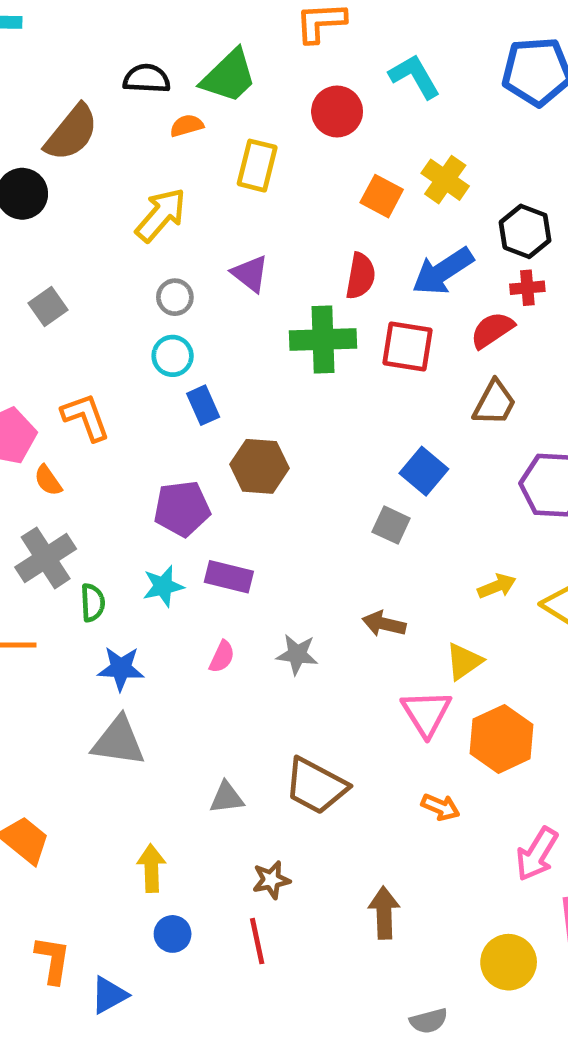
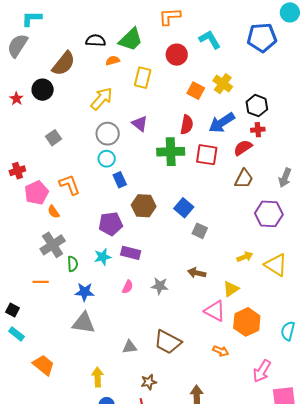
gray circle: (175, 297) -> (108, 134), size x1.5
blue square: (424, 471) -> (184, 208), moved
pink triangle: (426, 713) -> (215, 311), turned -30

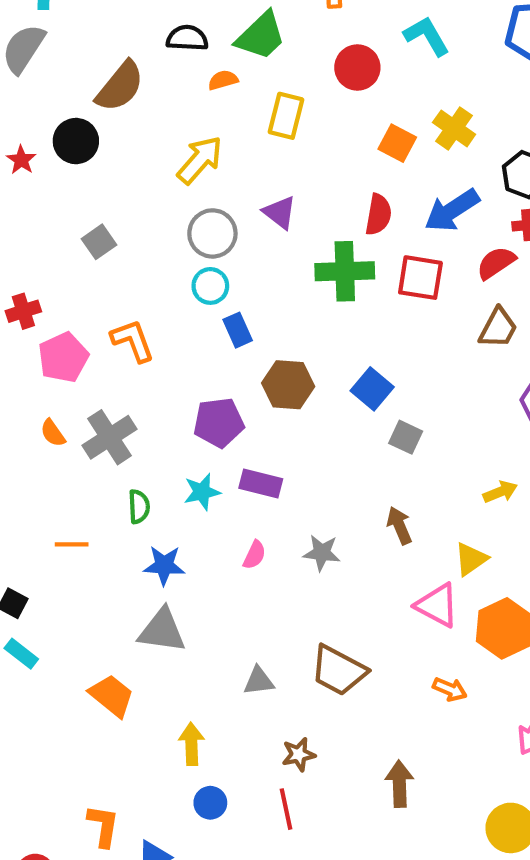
orange semicircle: (54, 212) -> (53, 433), moved
gray cross: (53, 245) -> (110, 437), moved
brown arrow: (197, 273) -> (399, 525), turned 54
orange trapezoid: (44, 365) -> (112, 696), moved

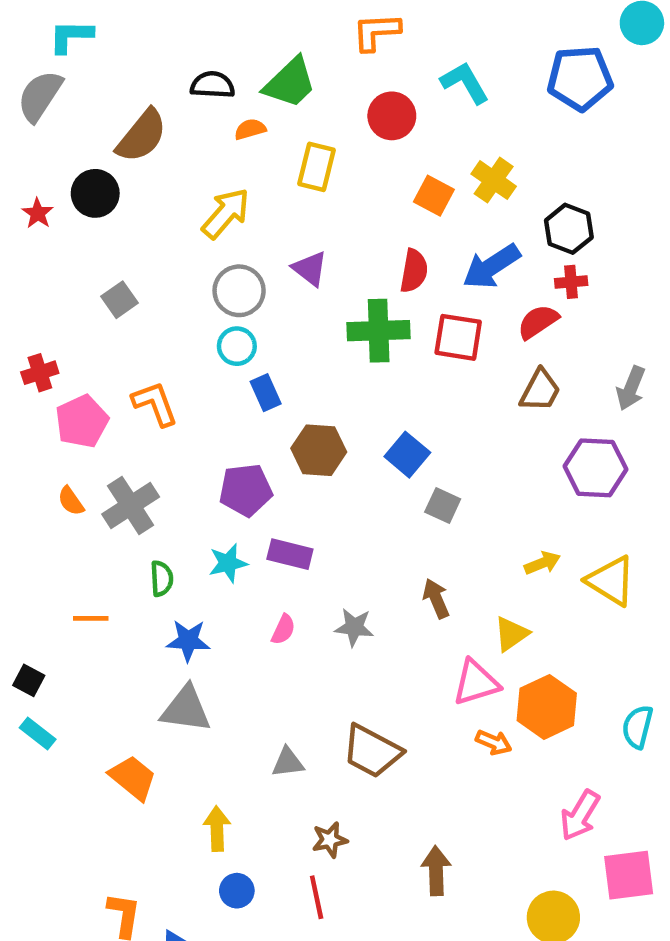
pink triangle: (437, 605) -> (476, 683), turned -45
orange arrow: (450, 689) -> (494, 742), moved

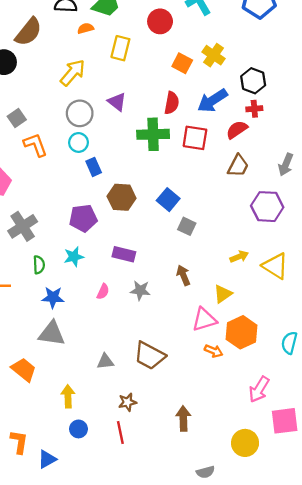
orange L-shape: (155, 404) -> (35, 145), moved
purple rectangle: (290, 554) -> (124, 254), moved

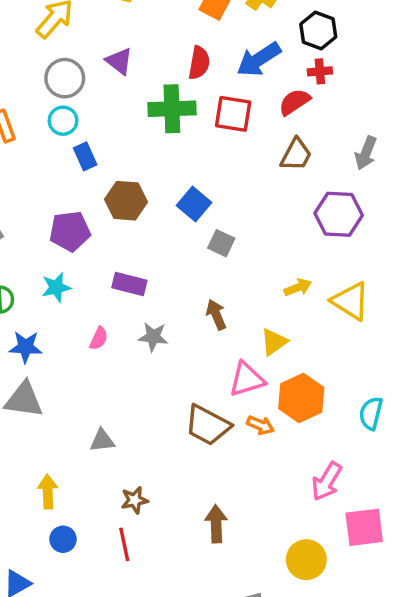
brown trapezoid: (150, 356) -> (208, 425), moved

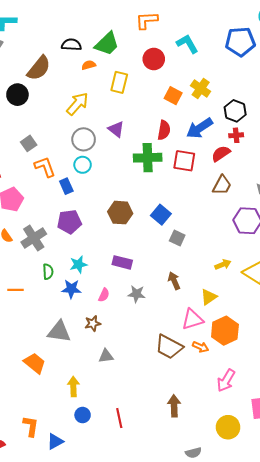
blue rectangle: (85, 156) -> (66, 186), moved
purple pentagon: (70, 231) -> (69, 222), moved
blue star: (26, 347) -> (71, 289), moved
pink arrow: (327, 481) -> (226, 380), moved
brown star: (134, 500) -> (93, 323), moved

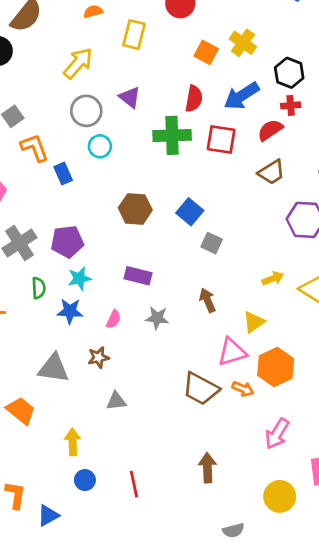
cyan circle: (83, 165) -> (100, 146), moved
brown trapezoid: (222, 185) -> (272, 172), turned 30
purple pentagon: (69, 222) -> (67, 242), moved

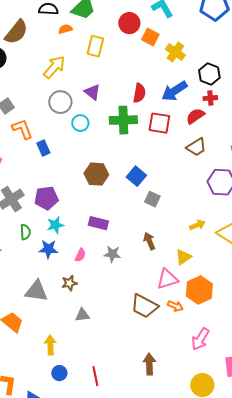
orange square: (206, 52) -> (150, 37), moved
cyan circle: (100, 146) -> (80, 123), moved

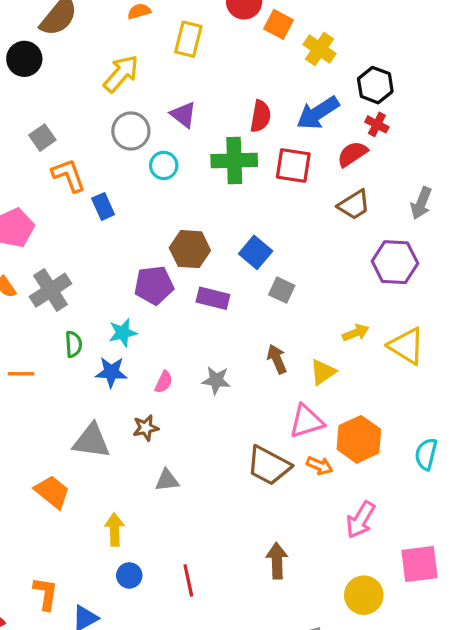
red cross: (210, 98) -> (377, 124), turned 32
purple pentagon: (46, 198) -> (154, 285), moved
purple rectangle: (98, 223) -> (213, 298), moved
yellow triangle: (183, 257) -> (323, 372), moved

